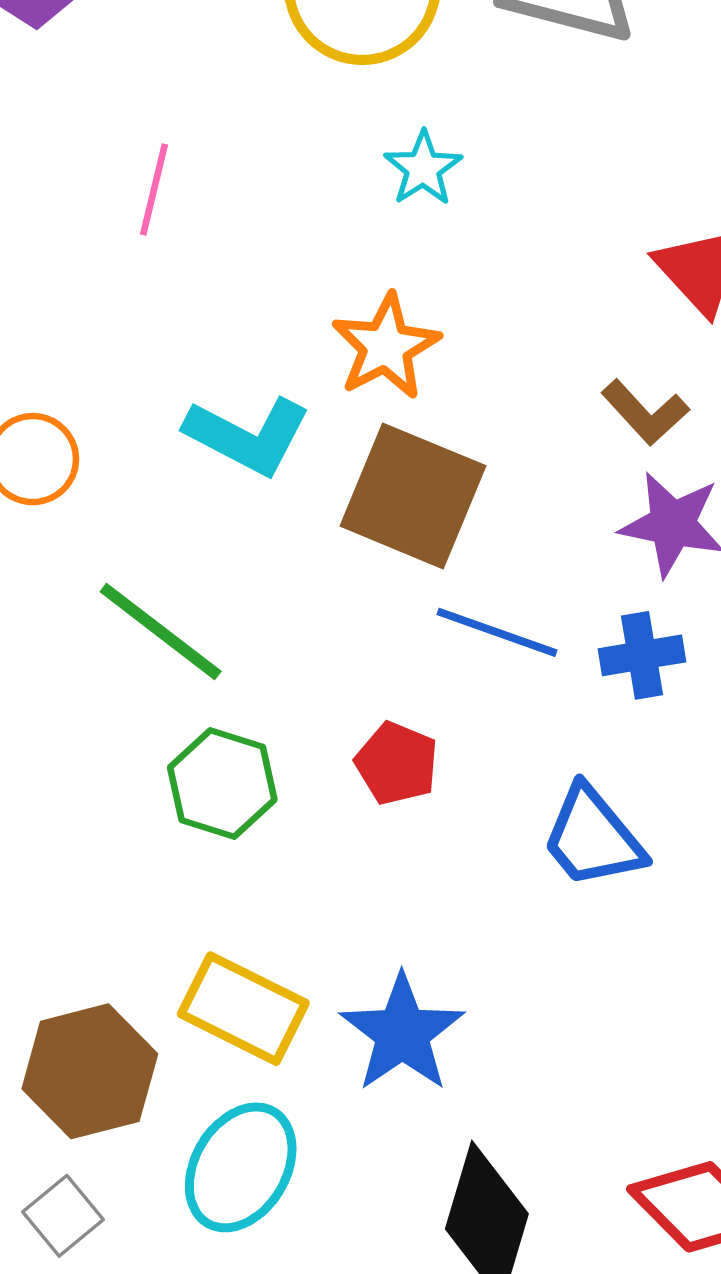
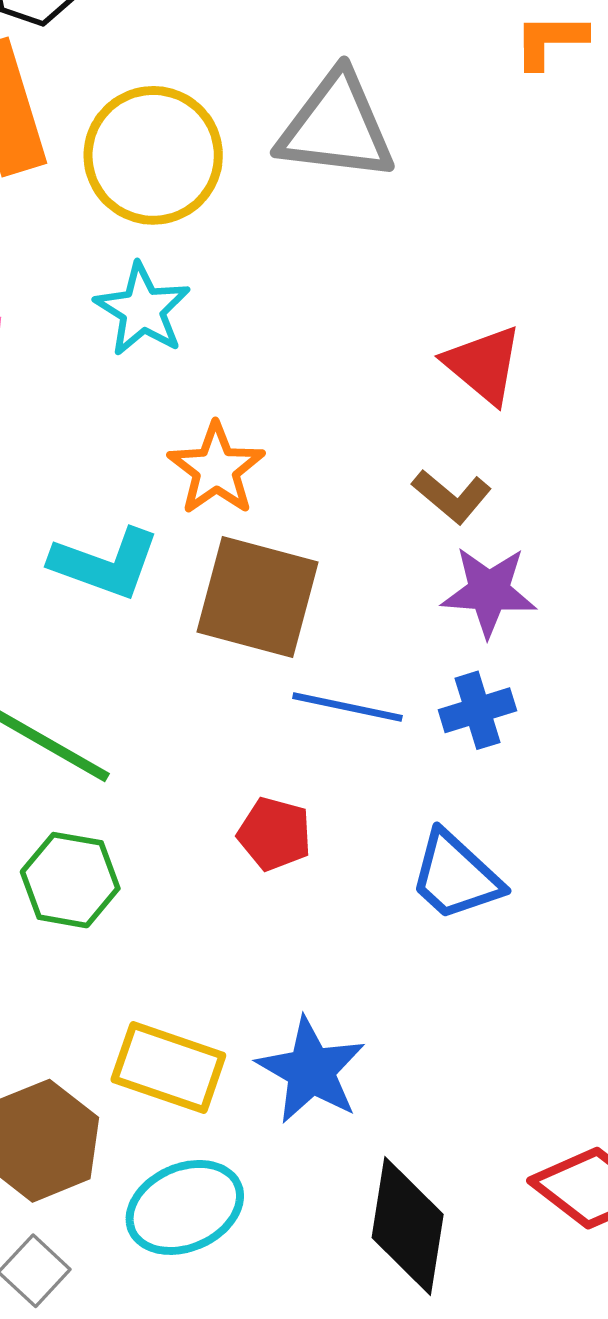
cyan star: (423, 168) -> (142, 310), moved, size x1.4
green hexagon: (222, 784) -> (70, 880), moved
cyan ellipse: (241, 1167) -> (185, 1207), turned 43

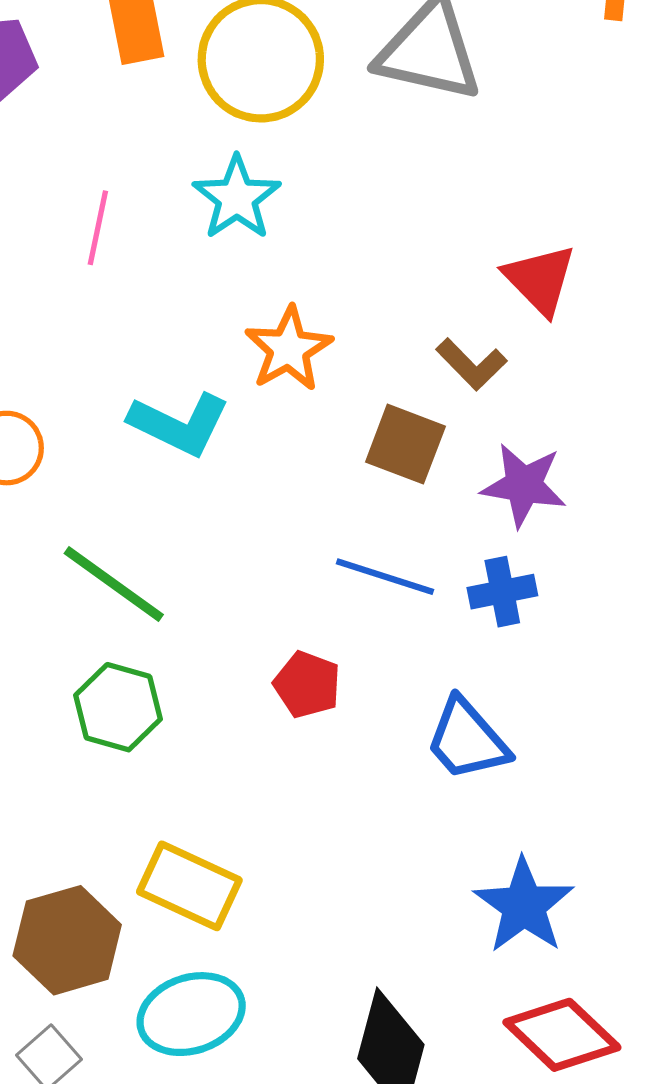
brown L-shape: (452, 496) -> (471, 364), moved
brown square: (257, 597) -> (405, 444), moved, size x0.7
blue star: (311, 1070) -> (524, 906), moved

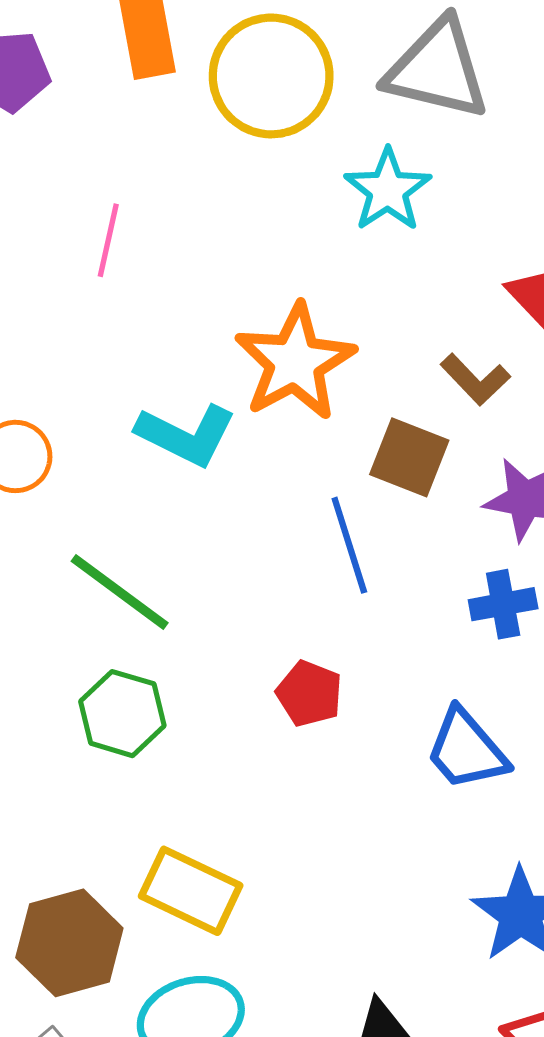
cyan star: (237, 198) -> (388, 190), moved
orange star: (289, 349) -> (295, 362), size x1.4
blue line: (385, 577) -> (349, 545), moved, turned 54

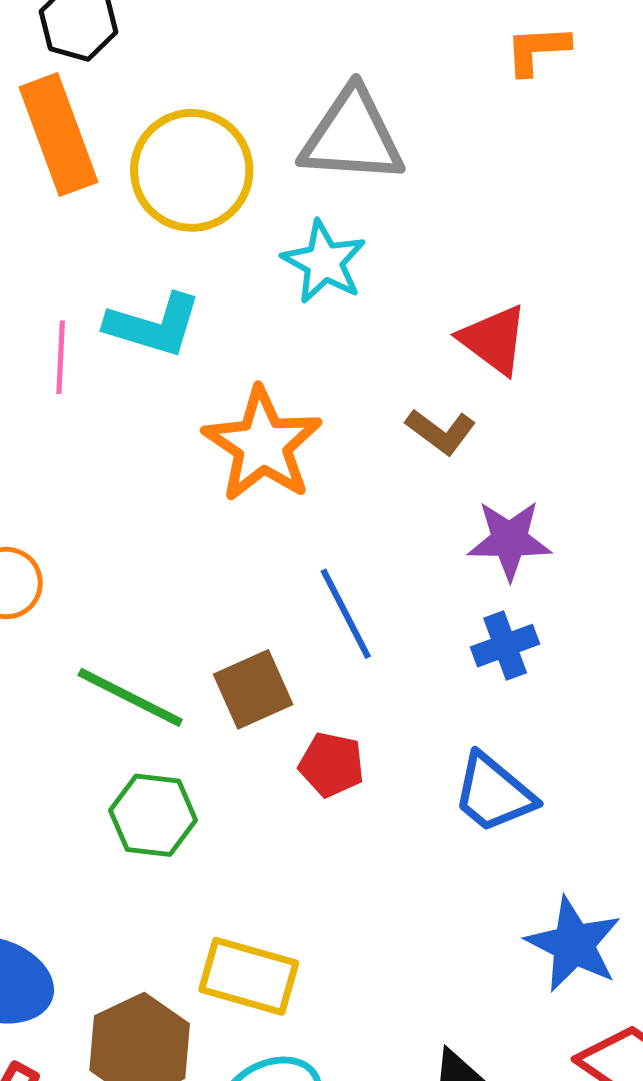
cyan L-shape: (186, 435) -> (153, 325), moved
brown square: (409, 457) -> (253, 689), moved, turned -36

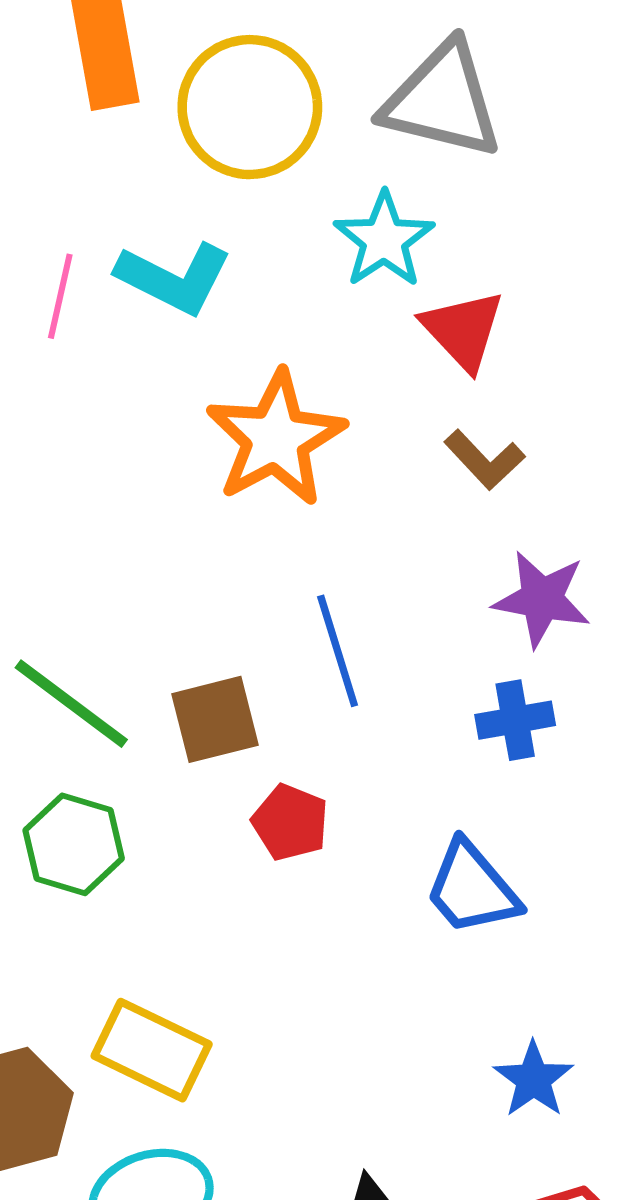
red triangle: (494, 340) -> (463, 330), moved
blue star: (574, 944) -> (533, 1079), size x0.7

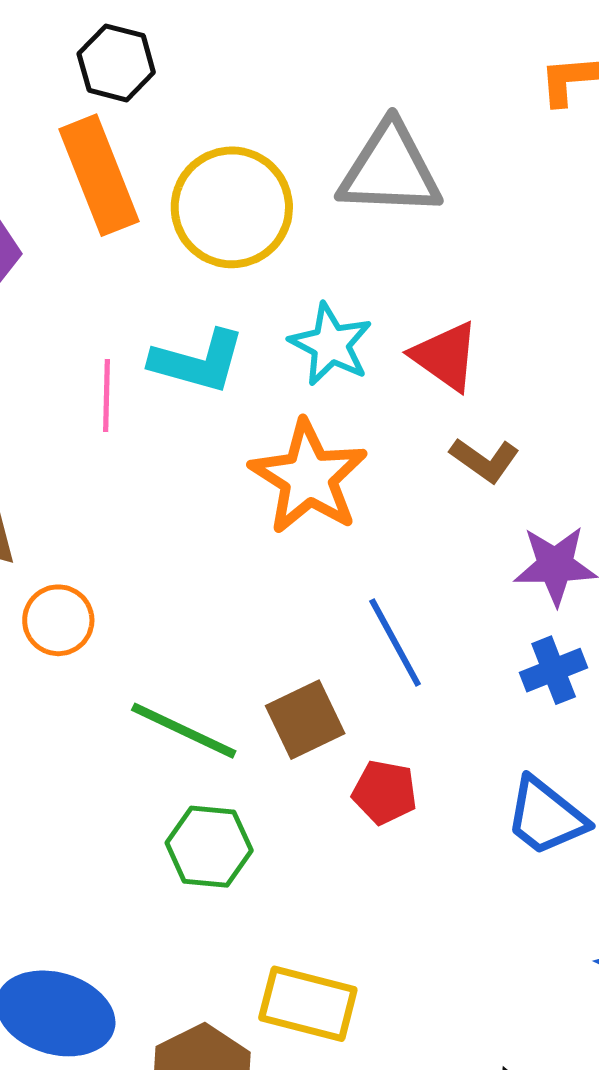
cyan star: (384, 240) -> (331, 344), moved

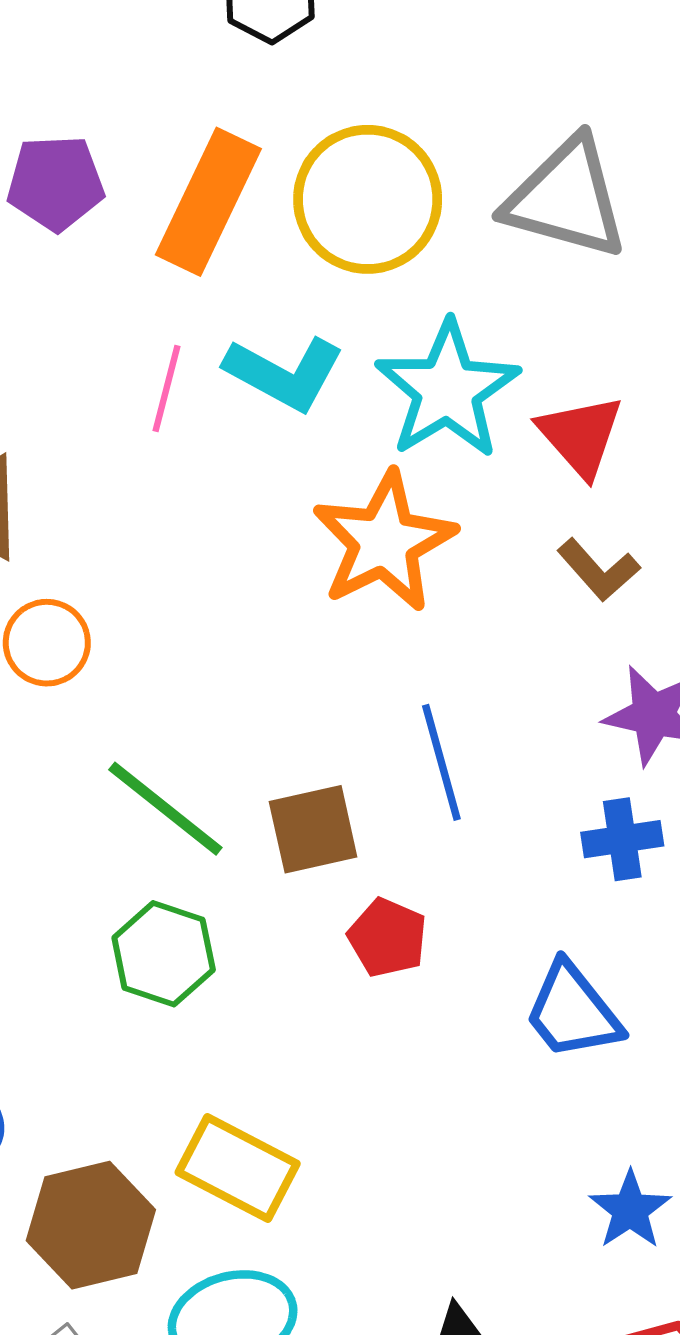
orange rectangle: (99, 175) -> (208, 202), moved, turned 34
cyan star: (331, 344) -> (447, 390), size x1.4

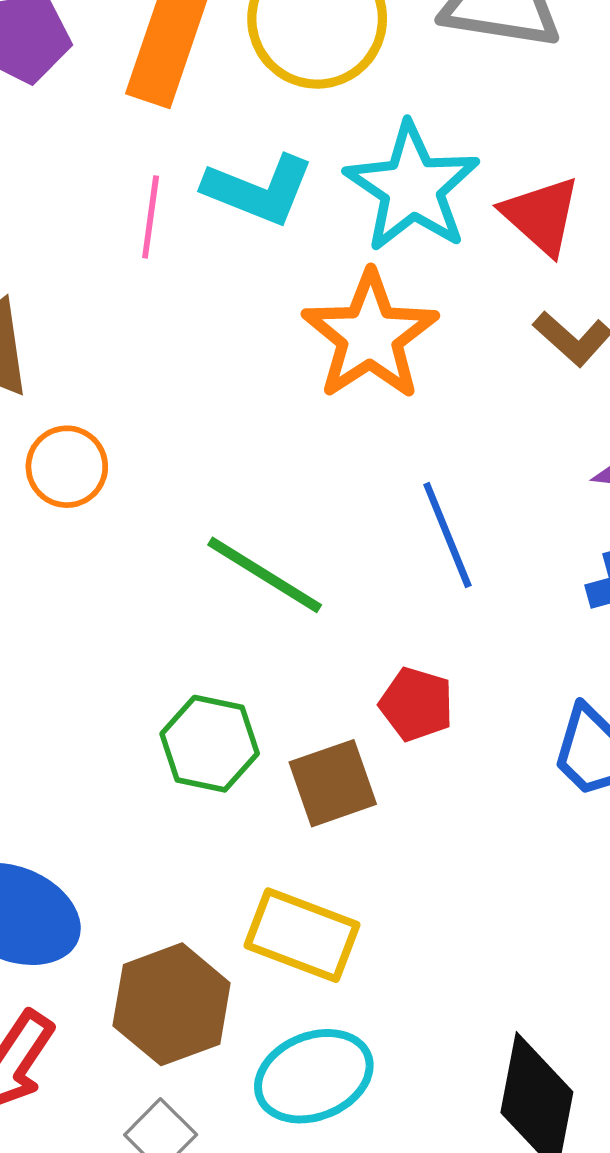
green line: (165, 809) -> (265, 575), moved
brown square: (313, 829) -> (333, 783), moved

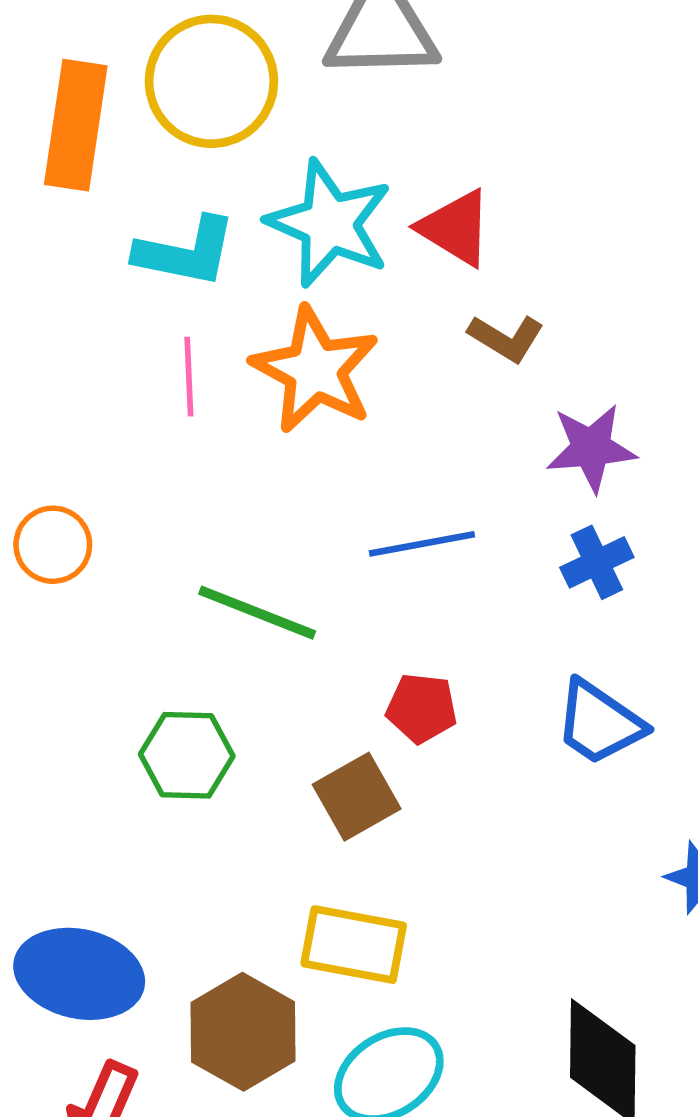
pink line: (151, 217) -> (189, 377), moved
blue line: (447, 535) -> (422, 544), turned -68
green hexagon: (210, 744) -> (187, 755), moved

